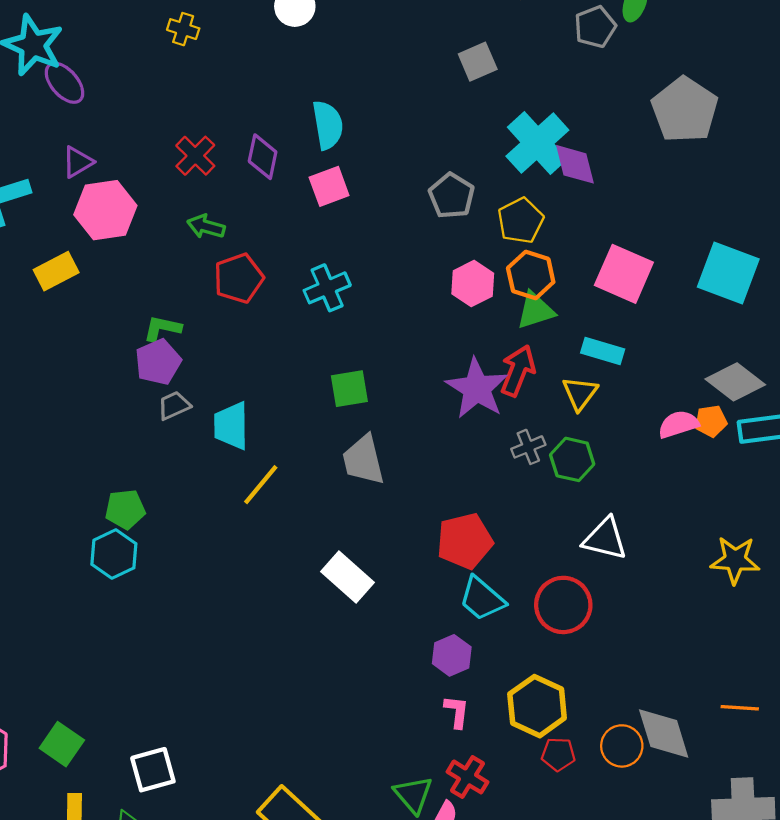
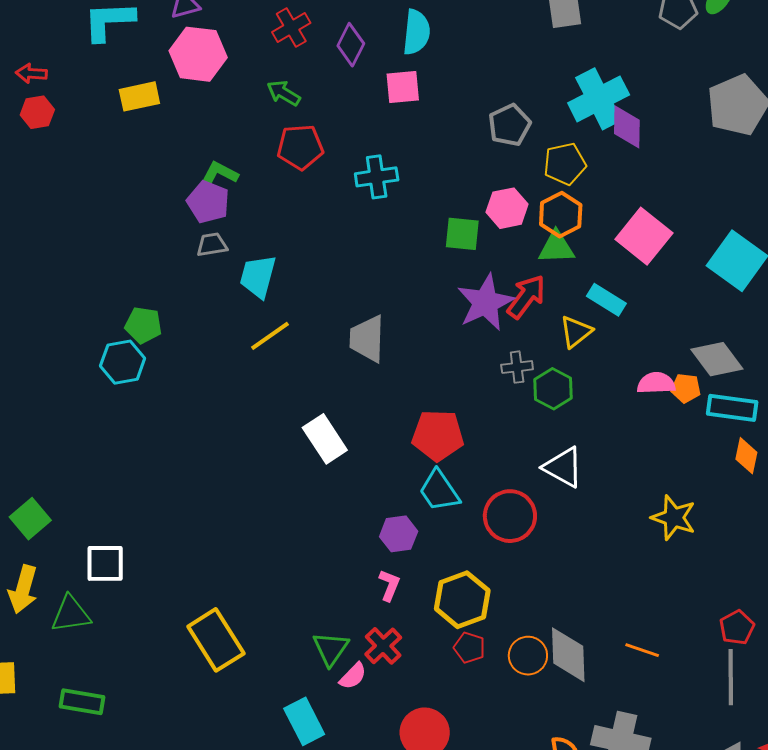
purple pentagon: (158, 362) -> (208, 202), turned 30
green square: (349, 389) -> (462, 234), moved

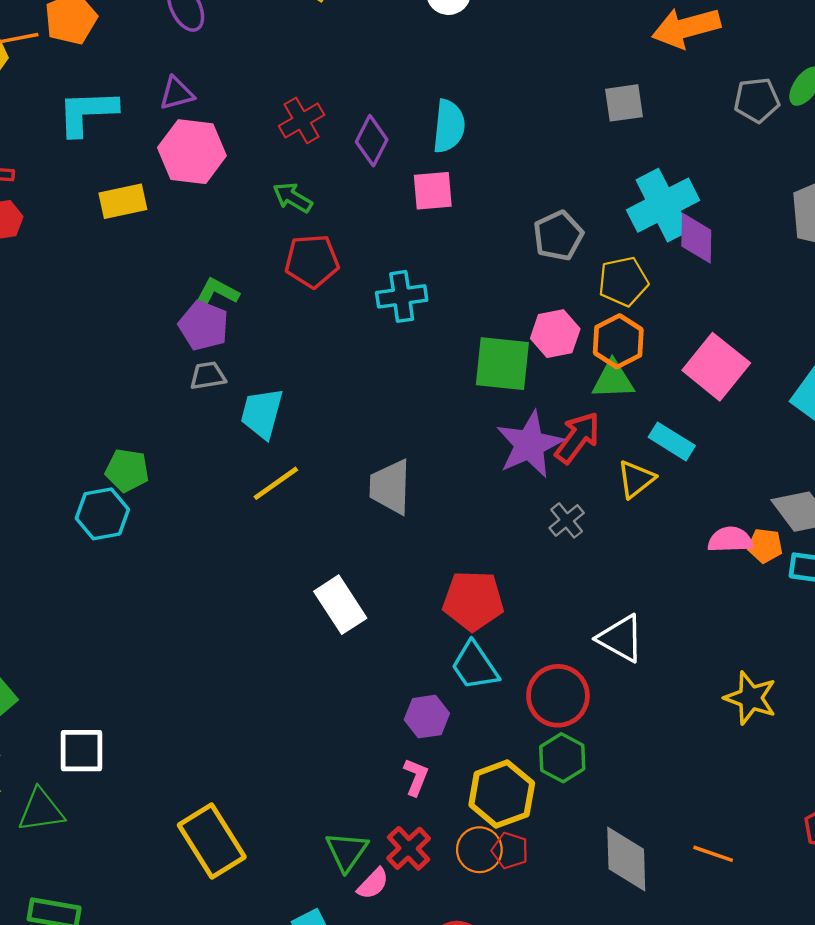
green square: (462, 234) -> (502, 364), size x1.4
gray cross: (517, 367) -> (567, 520), turned -32
green hexagon: (553, 389) -> (562, 758), moved
orange circle: (528, 656) -> (479, 850), moved

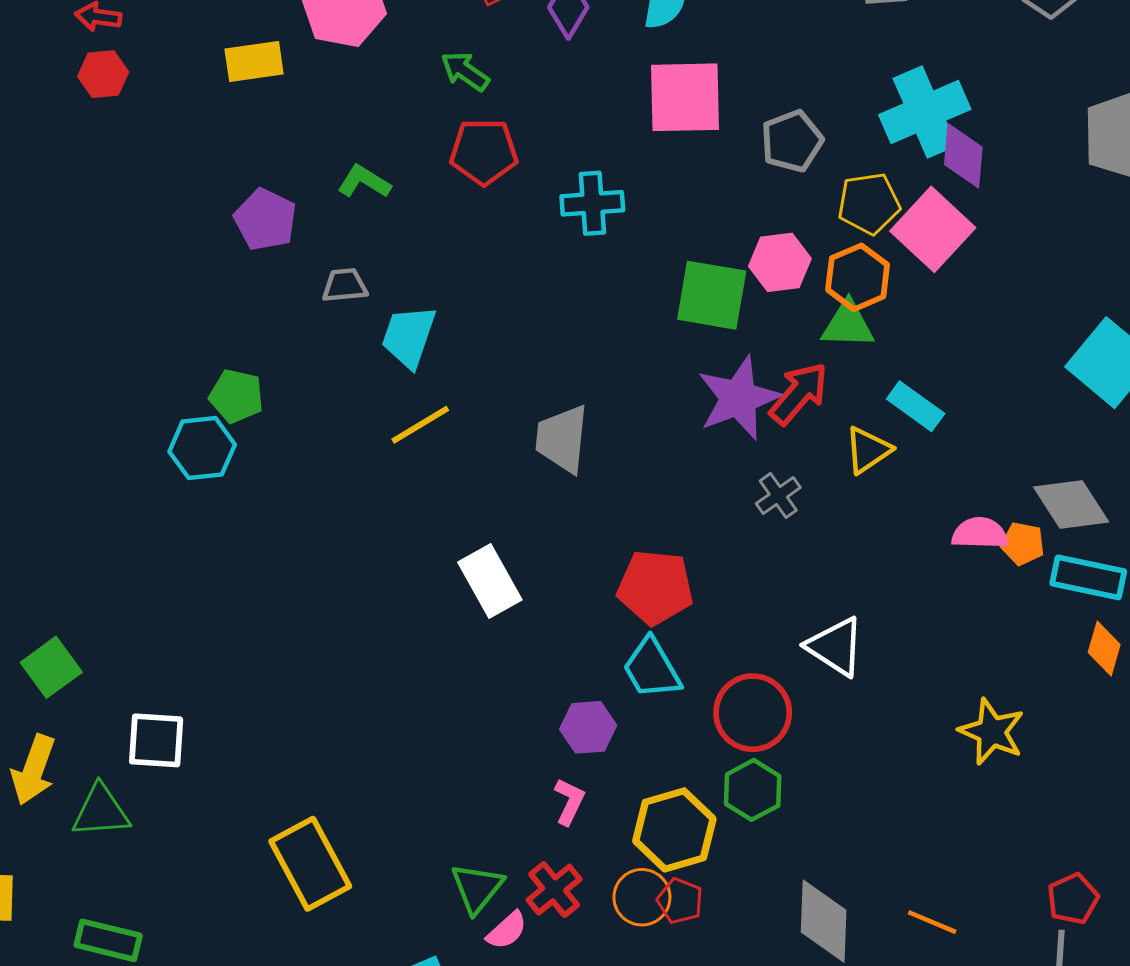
pink square: (433, 191) -> (685, 97), moved, size x1.5
purple pentagon: (204, 326) -> (265, 220), moved
pink square: (716, 367) -> (933, 229), moved

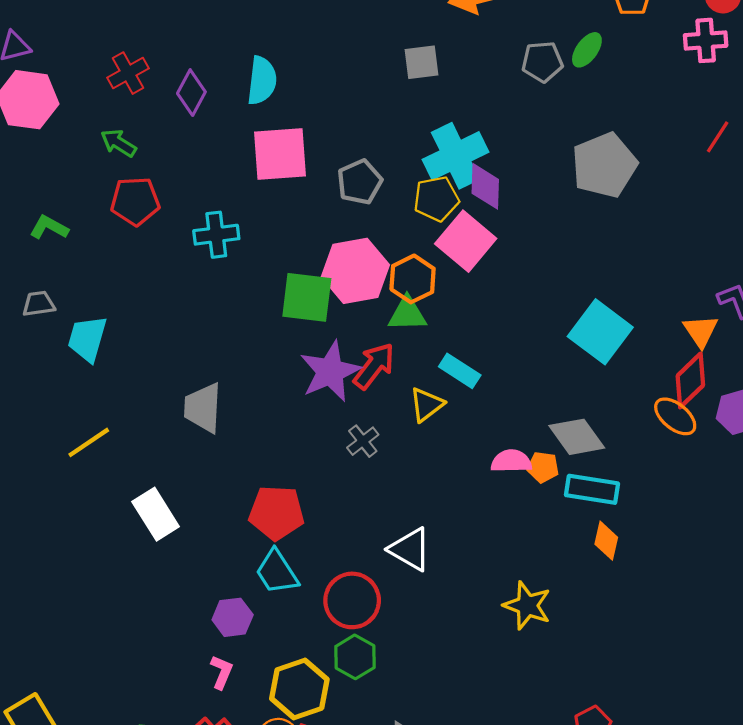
yellow pentagon: (869, 203) -> (436, 199), moved
pink hexagon: (780, 262) -> (355, 271), size x1.5
yellow line: (420, 425) -> (89, 442), moved

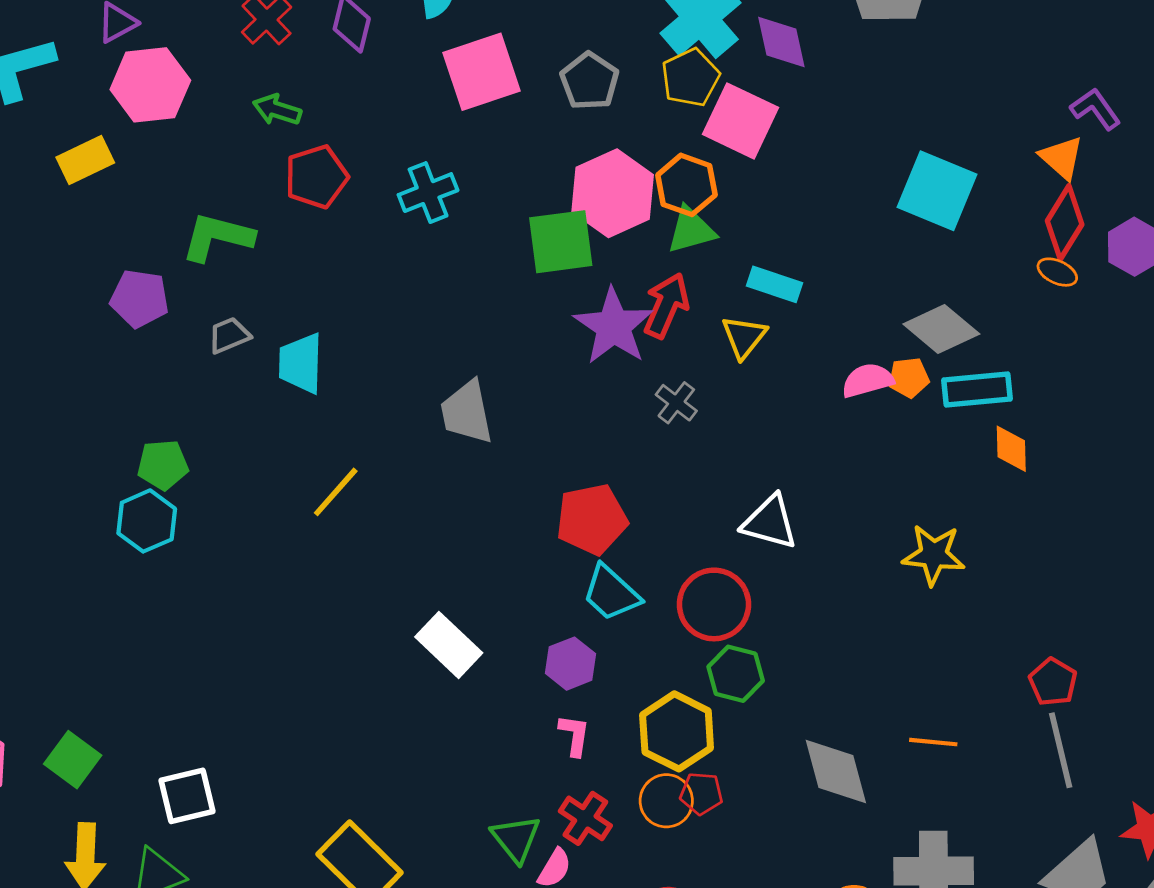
purple diamond: (485, 186) -> (781, 42), moved
green L-shape: (49, 227) -> (217, 237), size x1.5
orange ellipse: (675, 416) -> (1057, 272), size x0.7
white rectangle: (156, 514) -> (449, 645), moved

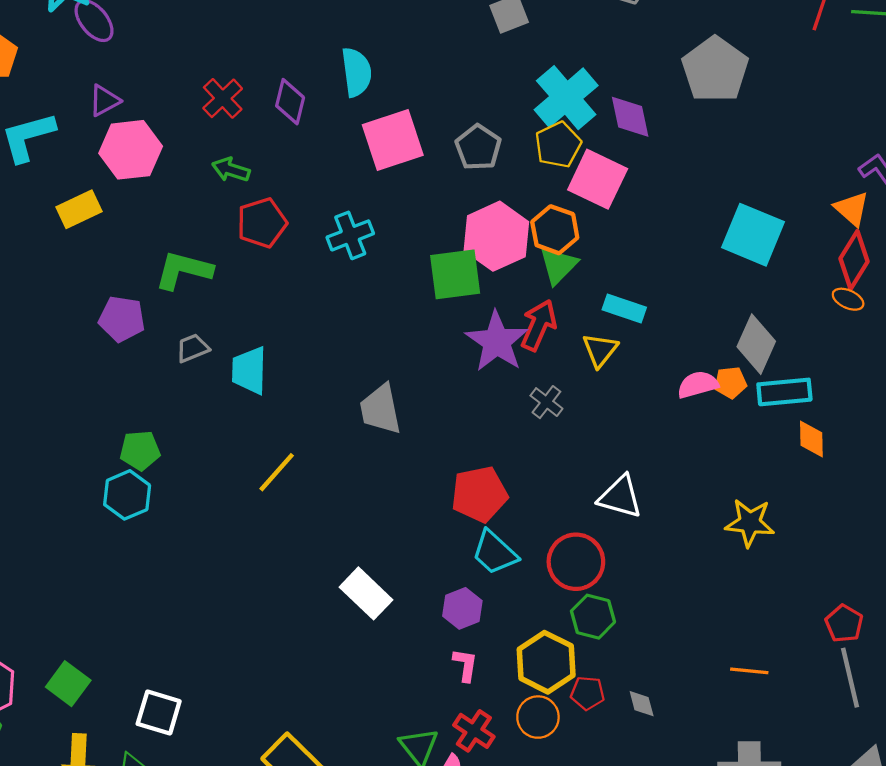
green triangle: (691, 230) -> (558, 265), turned -30
gray diamond: (941, 329) -> (756, 344), turned 74
gray diamond: (836, 772) -> (642, 704), moved, size x0.5
red pentagon: (701, 793) -> (588, 693), moved
white square: (187, 796) -> (159, 713), turned 30

